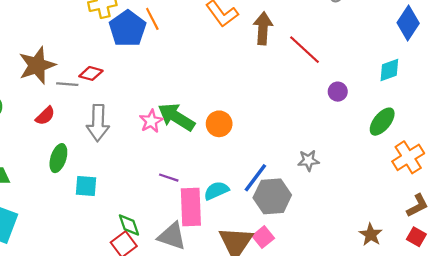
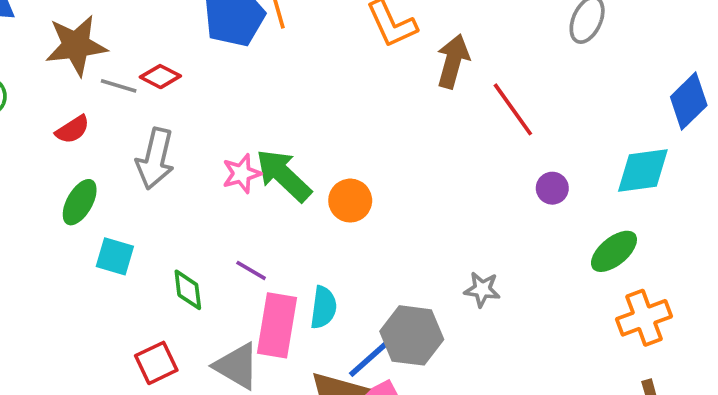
cyan diamond: (389, 70) -> (643, 170), size x1.4
blue line: (255, 178) -> (370, 358), moved
cyan semicircle: (216, 191) -> (323, 307), turned 110
green diamond: (129, 225) -> (188, 290), moved

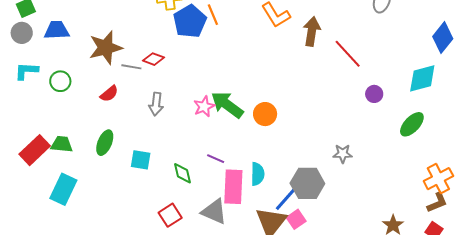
gray arrow: (155, 159) -> (156, 104), size x0.7
green ellipse: (80, 202) -> (105, 143), moved
orange cross: (644, 318) -> (438, 179), moved

